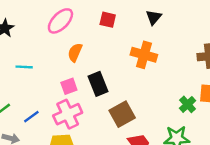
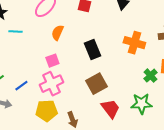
orange cross: (144, 55) -> (134, 43), moved
cyan line: (24, 67) -> (15, 32), moved
black rectangle: (98, 84) -> (92, 50), moved

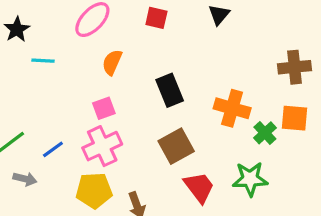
orange cross: (134, 43) -> (232, 108), moved

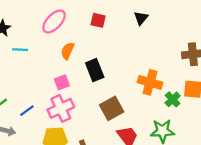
black rectangle: (170, 90) -> (95, 70), moved

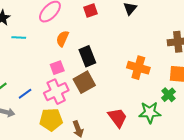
red square: (98, 20) -> (90, 11), turned -32
green cross: (173, 99) -> (168, 95), moved
brown square: (112, 108) -> (84, 82), moved

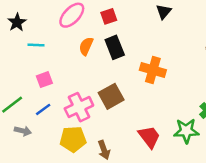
red square: (90, 11) -> (109, 16), moved
black rectangle: (87, 56) -> (115, 47), moved
pink square: (57, 68) -> (44, 80), moved
orange cross: (138, 68) -> (153, 70), moved

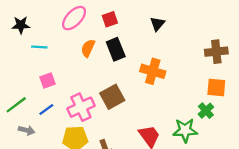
black triangle: (164, 12) -> (157, 24), moved
black star: (17, 22) -> (21, 25), turned 30

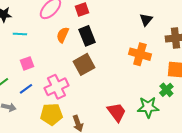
black triangle: (157, 24) -> (146, 20), moved
orange cross: (153, 71) -> (140, 54), moved
brown square: (112, 97) -> (84, 64), moved

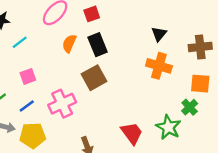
black triangle: (146, 20) -> (159, 34), moved
cyan line: (20, 34) -> (20, 42), turned -40
green star: (148, 107) -> (168, 127), turned 30
yellow pentagon: (51, 114) -> (33, 135), moved

